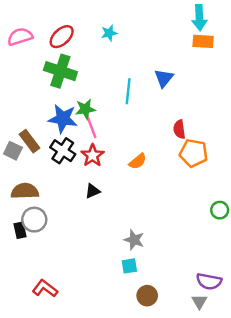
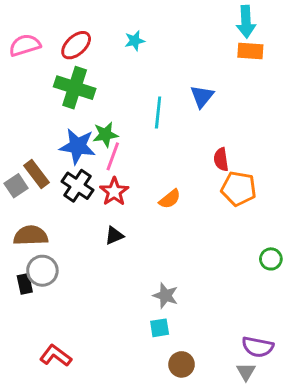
pink line: (91, 127) -> (113, 156), turned 40
gray square: (13, 151) -> (16, 186), turned 30

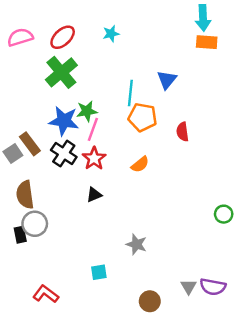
green cross: (75, 88) -> (61, 72), turned 32
orange pentagon: (239, 189) -> (143, 117), moved
brown semicircle: (31, 236) -> (25, 195), turned -96
cyan square: (160, 328) -> (99, 272), moved
gray triangle: (246, 372) -> (189, 287), moved

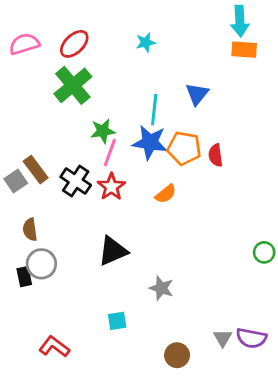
cyan star: (111, 34) -> (146, 43), moved
orange pentagon: (143, 117) -> (184, 148), moved
blue star: (64, 121) -> (150, 142), moved
brown semicircle: (25, 195) -> (30, 230), size x0.7
black triangle: (94, 195) -> (113, 251), moved, size x1.6

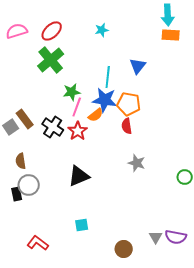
red semicircle: (216, 155) -> (127, 126), moved
orange semicircle: (166, 194) -> (96, 115), moved
gray star: (161, 288) -> (137, 163), moved

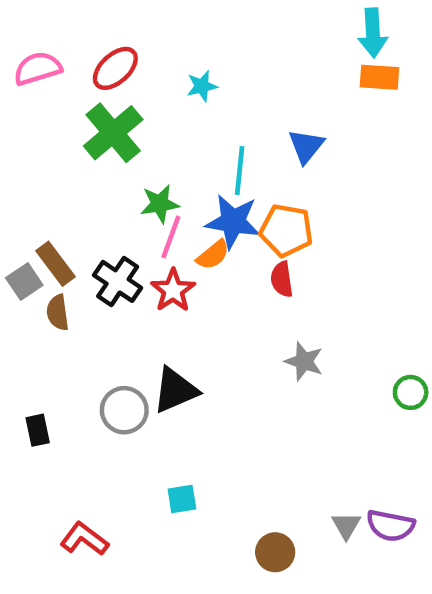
cyan star: (102, 30) -> (202, 86), moved
brown semicircle: (21, 161) -> (58, 313), moved
gray circle: (29, 185) -> (124, 410), moved

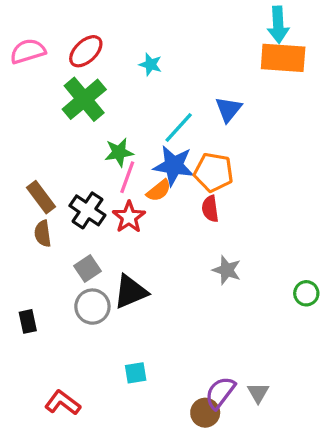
orange rectangle: (379, 77) -> (283, 58), size x1.5
cyan star: (202, 86) -> (150, 64), turned 30
cyan line: (240, 170) -> (179, 127), turned 36
gray square: (24, 281) -> (87, 268), moved
purple semicircle: (391, 526) -> (220, 393), moved, turned 116

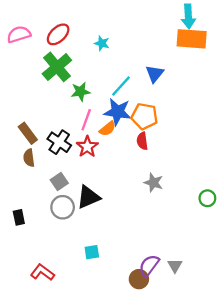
green star: (119, 152) -> (81, 92), moved

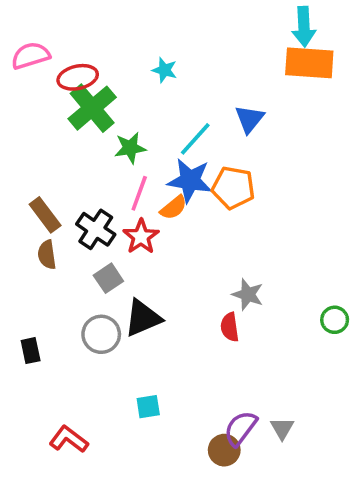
red ellipse: (58, 34) -> (78, 77), moved, turned 30
red semicircle: (142, 141) -> (230, 327), moved
gray square: (59, 181) -> (108, 278), moved

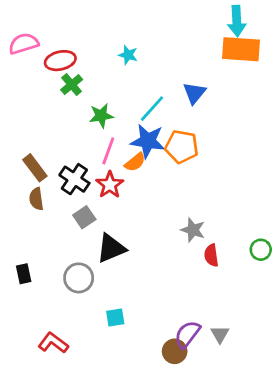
green cross: (92, 108) -> (72, 85), size x0.6
red semicircle: (230, 327) -> (211, 255), moved
gray circle: (101, 334) -> (79, 278), moved

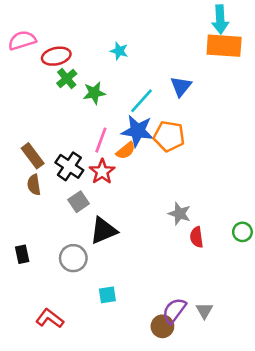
green star: (101, 116) -> (94, 93), moved

